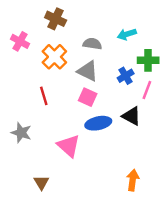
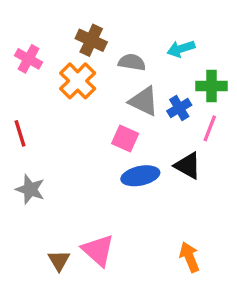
brown cross: (56, 19) -> (91, 40), moved
gray triangle: (88, 71) -> (144, 101), moved
red line: (44, 96) -> (20, 133), moved
pink triangle: (69, 146) -> (98, 250), moved
orange arrow: (133, 180) -> (189, 257), turned -30

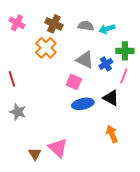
pink cross: (29, 59) -> (17, 23), moved
gray semicircle: (132, 62) -> (86, 26), moved
orange arrow: (189, 257) -> (112, 134), moved

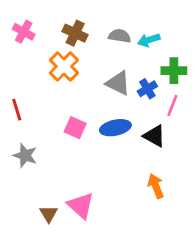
pink square: (74, 82) -> (75, 128), moved
blue ellipse: (83, 104) -> (115, 128), moved

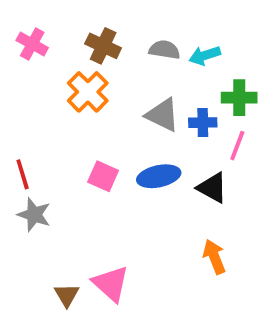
blue cross: (147, 89) -> (203, 123), turned 30
red line: (17, 110) -> (23, 174), moved

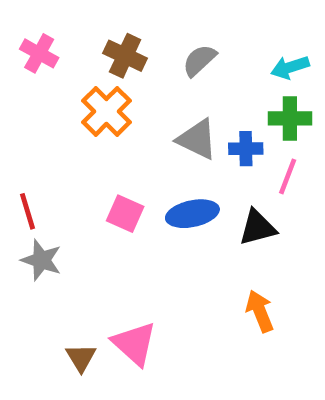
gray semicircle: (164, 50) -> (199, 60), turned -52
cyan arrow: (205, 55) -> (290, 67), moved
black triangle: (212, 188) -> (257, 228), turned -44

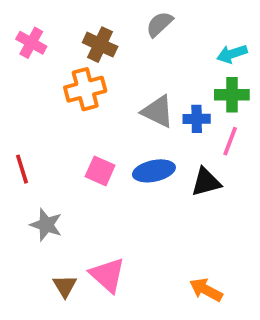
gray semicircle: (199, 60) -> (160, 24), moved
orange cross: (106, 111) -> (85, 89), turned 30
gray star: (41, 260) -> (46, 225), moved
orange arrow: (260, 311) -> (206, 290), moved, turned -40

